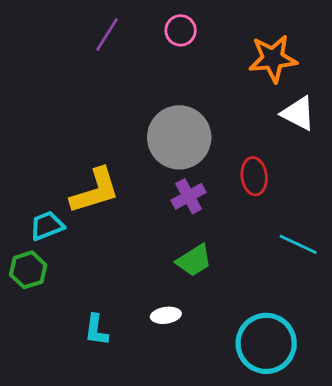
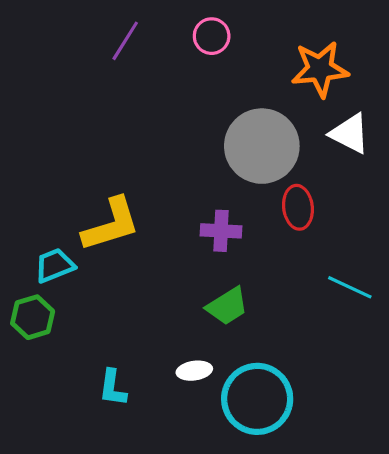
gray circle: (179, 137) -> (262, 146), moved
purple cross: (189, 196) -> (221, 231), turned 32
cyan circle: (266, 343) -> (257, 399), moved

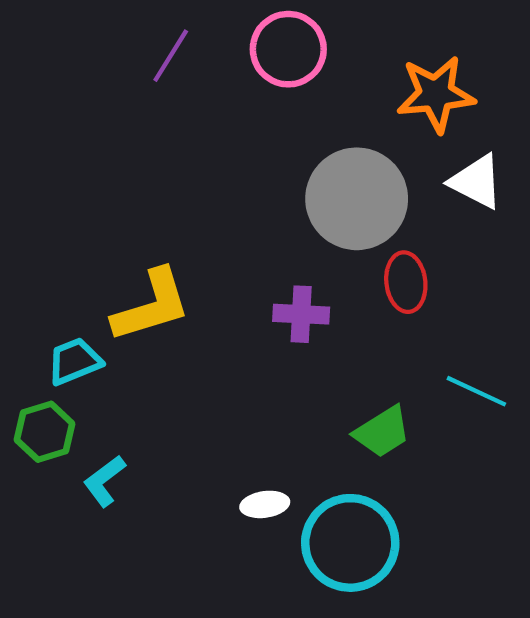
pink circle: (212, 36) -> (288, 49), size x1.5
green trapezoid: (227, 306) -> (382, 432), moved
cyan L-shape: (113, 388) -> (104, 481), moved, turned 45

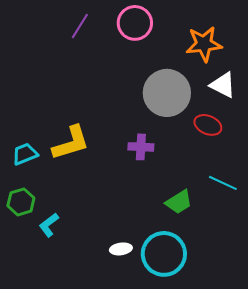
red ellipse: (406, 282) -> (208, 125), moved, turned -60
cyan trapezoid: (75, 361) -> (25, 154), moved
white ellipse: (265, 504) -> (121, 249), moved

